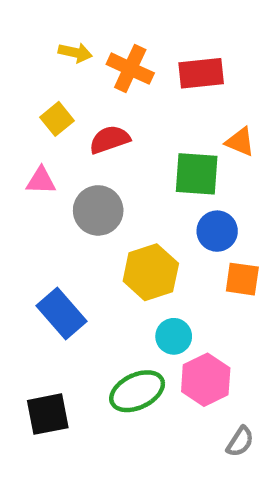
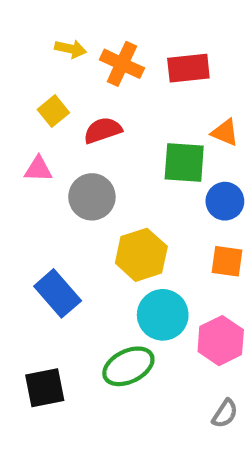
blue circle: (217, 231) -> (225, 201), moved
cyan circle: (174, 336) -> (163, 315), size x1.5
pink hexagon: (206, 380) -> (221, 341), moved

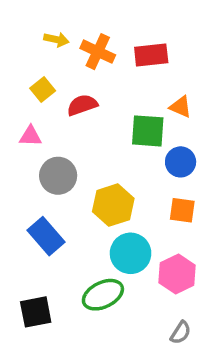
gray circle: (92, 197) -> (58, 176), moved

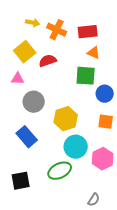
yellow square: (43, 90) -> (25, 52), size x1.5
orange triangle: (181, 107) -> (94, 53), moved
gray semicircle: (181, 333) -> (94, 200), moved

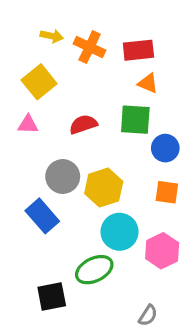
red semicircle: (48, 61) -> (83, 124), moved
gray circle: (34, 102) -> (63, 176), moved
black square: (21, 181) -> (52, 296), moved

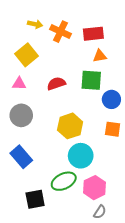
orange triangle: (148, 83) -> (100, 56), turned -32
gray circle: (63, 176) -> (21, 115), moved
blue rectangle: (42, 216) -> (21, 157), moved
pink hexagon: (162, 251) -> (94, 188), moved

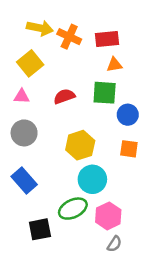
yellow arrow: (35, 24) -> (40, 28), size x1.5

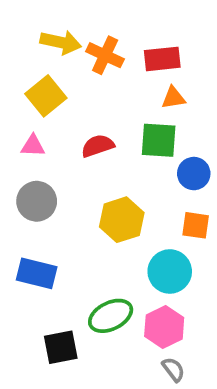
cyan circle: (92, 179) -> (170, 271), moved
blue rectangle: (24, 181) -> (37, 273), turned -35
gray semicircle: (114, 244) -> (173, 369), turned -70

